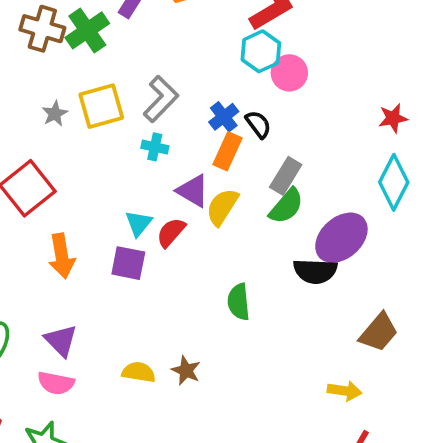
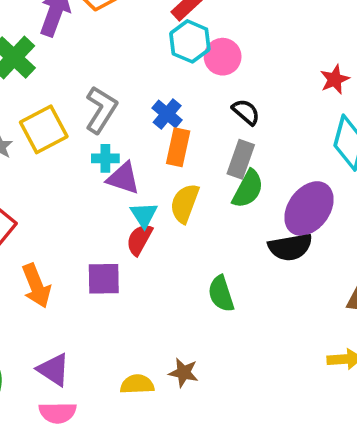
black semicircle: (258, 124) -> (246, 112), moved
purple triangle: (193, 191) -> (123, 178), moved
cyan triangle: (139, 223) -> (144, 215), moved

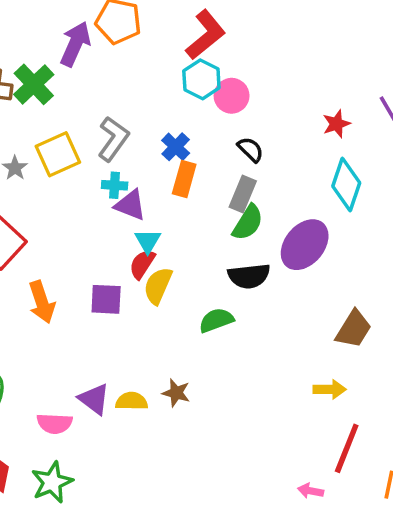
yellow semicircle: (185, 203) -> (158, 286), moved
black semicircle: (290, 247) -> (249, 276), moved
green semicircle: (221, 294) -> (216, 320), turned 84
purple triangle: (54, 370) -> (94, 399), moved

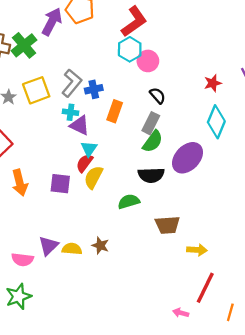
blue cross: (176, 147) -> (94, 89), moved, turned 30
brown trapezoid: (354, 329) -> (167, 225), moved, turned 50
purple triangle: (94, 399) -> (48, 246), turned 35

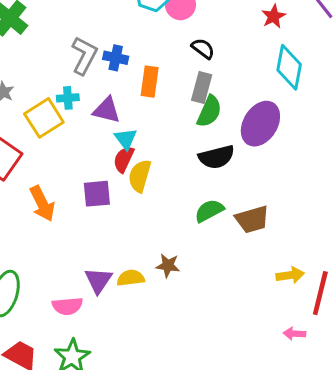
blue cross: (94, 89) -> (116, 58), turned 36
yellow square: (36, 90) -> (44, 118), moved
cyan cross: (70, 112) -> (68, 98), moved
green semicircle: (129, 202) -> (209, 211), moved
yellow arrow: (197, 250) -> (290, 275), moved

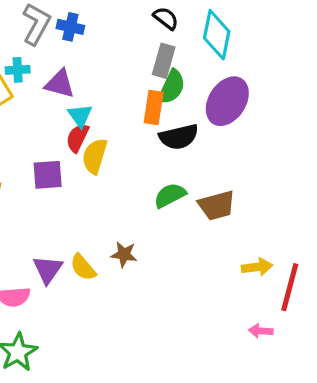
cyan diamond: (289, 67) -> (217, 35), moved
orange rectangle: (150, 82) -> (154, 107), moved
yellow semicircle: (131, 278) -> (83, 267), turned -124

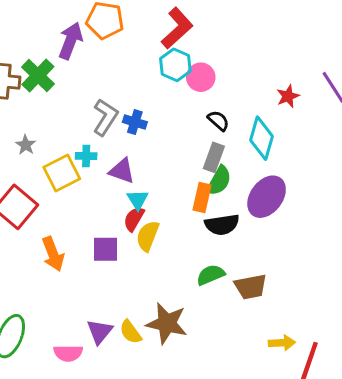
brown star: (124, 254) -> (167, 323), size x1.8

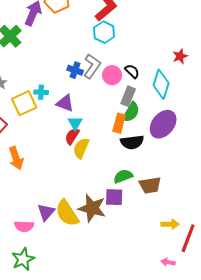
pink circle: (201, 77) -> (112, 75), moved
gray L-shape: (105, 117) -> (92, 66), moved
purple square: (106, 249) -> (114, 197), moved
yellow semicircle: (130, 332) -> (67, 213), size x1.6

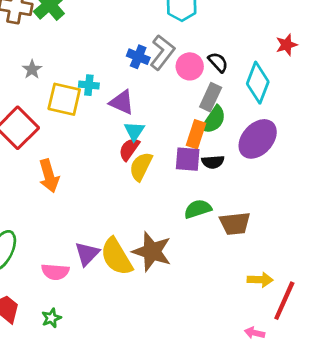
yellow square: (24, 103) -> (64, 99), turned 35
black semicircle: (132, 142) -> (213, 162), size x0.7
purple square: (114, 197) -> (188, 159), moved
green star: (23, 259) -> (51, 318), size x0.6

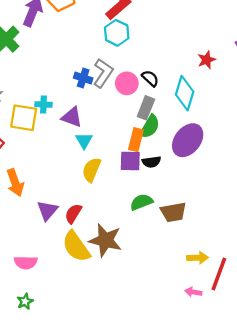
red semicircle: (129, 149) -> (73, 214), moved
purple triangle: (87, 254) -> (47, 210), moved
pink arrow: (255, 333) -> (193, 292), moved

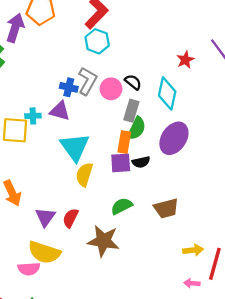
purple triangle: (72, 117) -> (60, 111), moved
cyan triangle: (84, 140) -> (75, 147), size x1.8
green semicircle: (141, 202) -> (122, 206), moved
yellow semicircle: (76, 247) -> (44, 252), moved, turned -32

